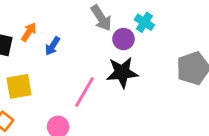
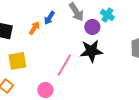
orange arrow: (29, 32) -> (34, 28), moved
blue arrow: (52, 46) -> (49, 18), moved

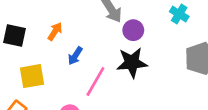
cyan cross: (107, 15) -> (179, 14), moved
blue arrow: (49, 18) -> (75, 56), moved

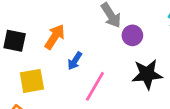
orange arrow: (55, 32) -> (55, 37), size x1.4
black star: (132, 63) -> (147, 74), moved

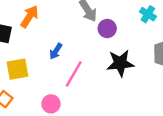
orange arrow: (55, 37) -> (29, 17), moved

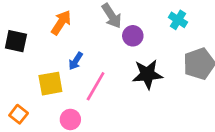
orange arrow: (29, 17) -> (61, 23), moved
yellow square: (17, 69) -> (50, 84), moved

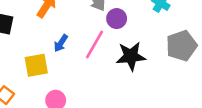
pink line: (96, 86) -> (95, 44), moved

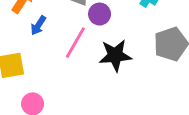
blue arrow: (61, 43) -> (38, 25), moved

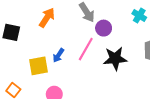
blue arrow: (38, 25) -> (58, 55), moved

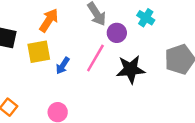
cyan cross: (139, 16) -> (146, 18), moved
yellow square: (39, 66) -> (39, 52), moved

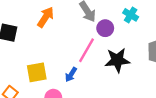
yellow square: (39, 52) -> (37, 72), moved
blue arrow: (63, 66) -> (71, 75), moved

